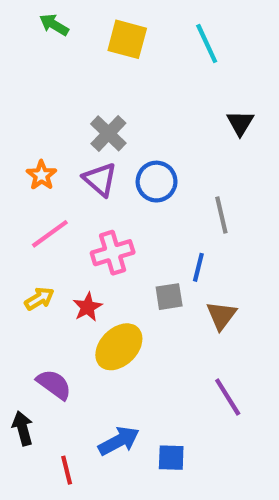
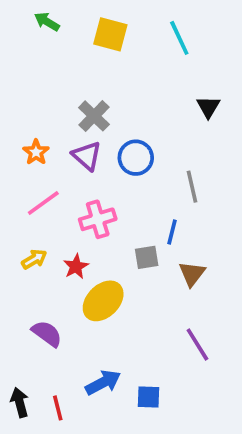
black arrow: (23, 428) -> (20, 402), moved

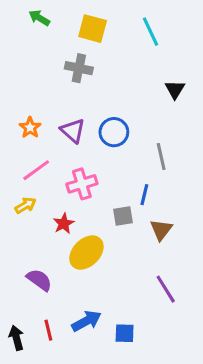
gray cross: (94, 116) -> (79, 68), moved, turned -32
yellow arrow: (34, 259) -> (26, 205), moved
red line: (58, 408) -> (48, 330), moved

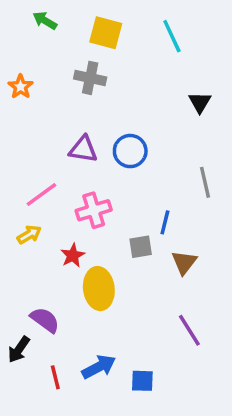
orange star: (30, 128) -> (21, 87), moved
purple triangle: (73, 131) -> (83, 149), turned -32
gray line: (161, 157) -> (205, 182), moved
yellow ellipse: (86, 252) -> (99, 289), turned -52
black arrow: (16, 338) -> (19, 349), moved, turned -130

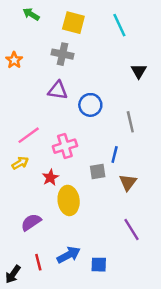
purple triangle: (83, 149) -> (58, 90), moved
gray line: (205, 182) -> (130, 122), moved
purple semicircle: (45, 320) -> (31, 222), turned -70
black arrow: (19, 349) -> (13, 274), moved

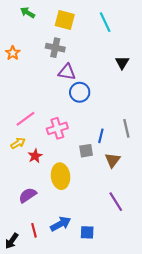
purple triangle: (58, 90) -> (67, 72), moved
gray line: (130, 122) -> (126, 128), moved
red star: (50, 177) -> (35, 156), moved

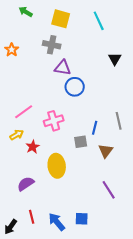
blue arrow: (61, 224) -> (57, 222), moved, turned -102

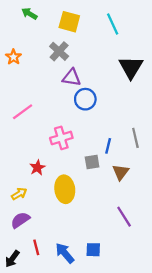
gray cross: (52, 45) -> (59, 51), turned 30
black triangle: (115, 59) -> (131, 67), size x1.6
pink line: (24, 112) -> (23, 112), moved
yellow arrow: (17, 135) -> (19, 194), moved
purple semicircle: (26, 184) -> (20, 220), moved

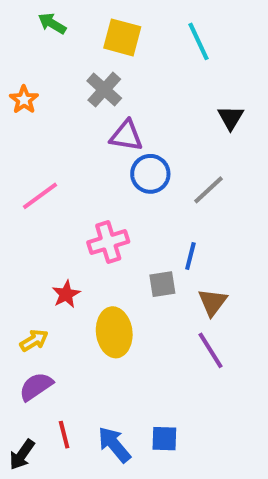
black triangle: (131, 67) -> (231, 118), size x0.6
gray line: (135, 138) -> (208, 190), moved, turned 60
purple line: (124, 217) -> (211, 350), moved

